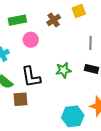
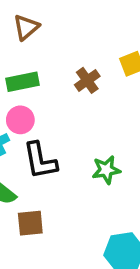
pink circle: (31, 40) -> (20, 120), moved
black L-shape: (31, 77) -> (40, 161), moved

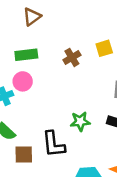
black L-shape: (40, 161) -> (54, 144), moved

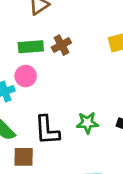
brown cross: (72, 57) -> (61, 45), moved
black L-shape: (54, 144) -> (47, 130), moved

